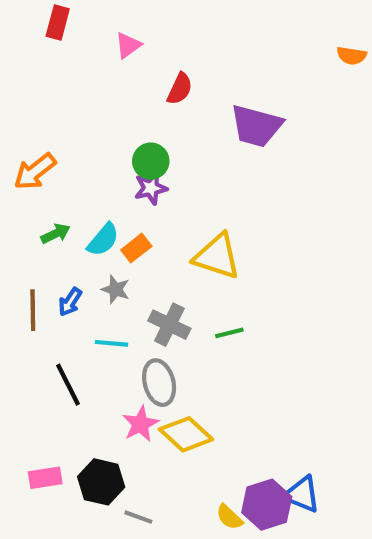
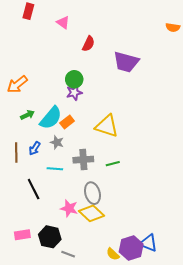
pink triangle: (128, 45) -> (63, 22), turned -48
cyan semicircle: (103, 240) -> (51, 118), size x1.4
gray cross: (169, 325) -> (83, 160), turned -30
gray ellipse: (159, 383) -> (92, 193), moved
pink star: (140, 424) -> (69, 208), turned -30

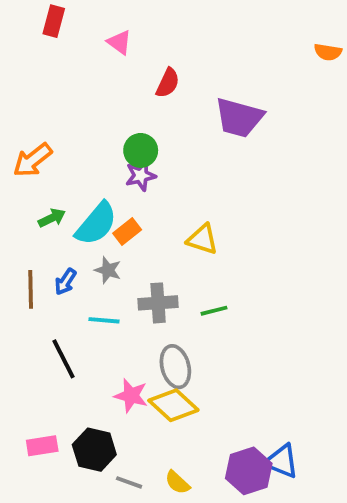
yellow triangle: (107, 126) -> (202, 239), size x0.7
yellow semicircle: (113, 254) -> (177, 482), moved

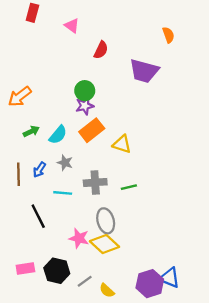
orange semicircle: (328, 52) -> (168, 35), moved, turned -119
cyan semicircle: (96, 224) -> (58, 135), size x0.7
orange rectangle: (127, 232) -> (92, 130), moved, size x1.5
gray line: (129, 482) -> (85, 281), moved, turned -56

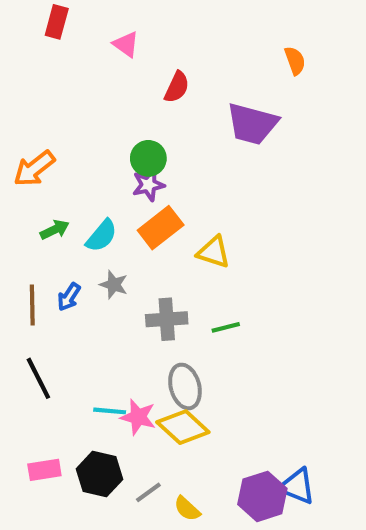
cyan line: (63, 193) -> (110, 411), moved
black line: (38, 216) -> (38, 378), moved

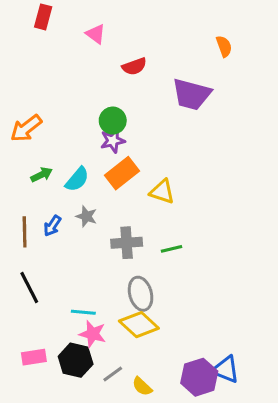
red semicircle: (177, 87) -> (134, 66), turned 45
pink star: (138, 417) -> (93, 334), moved

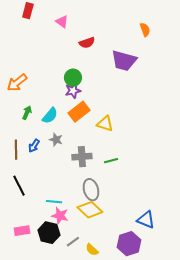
green arrow: (42, 175) -> (27, 113), turned -40
blue triangle: (226, 369) -> (146, 220), moved

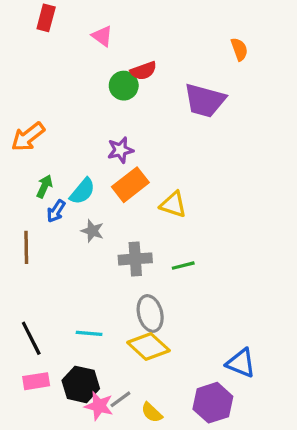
green circle: (73, 78) -> (124, 86), moved
blue arrow: (34, 146) -> (56, 211), moved
black line: (19, 186) -> (31, 338), moved
pink star: (60, 216) -> (99, 406), moved

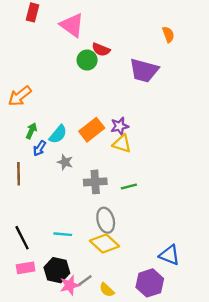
pink triangle: (102, 36) -> (72, 25), size x1.6
red semicircle: (144, 71) -> (101, 50), turned 42
purple star: (120, 150) -> (120, 126), moved
pink star: (99, 406) -> (70, 285), turned -30

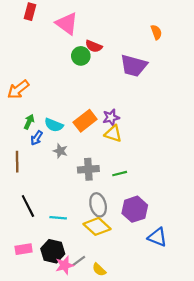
cyan semicircle: (58, 134) -> (54, 125), turned 72
black line: (22, 238) -> (28, 206), moved
purple hexagon: (150, 283) -> (135, 209), moved

